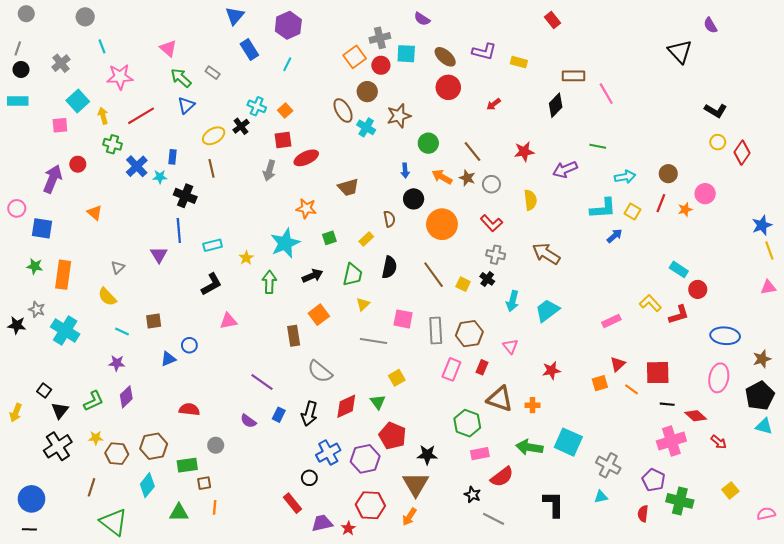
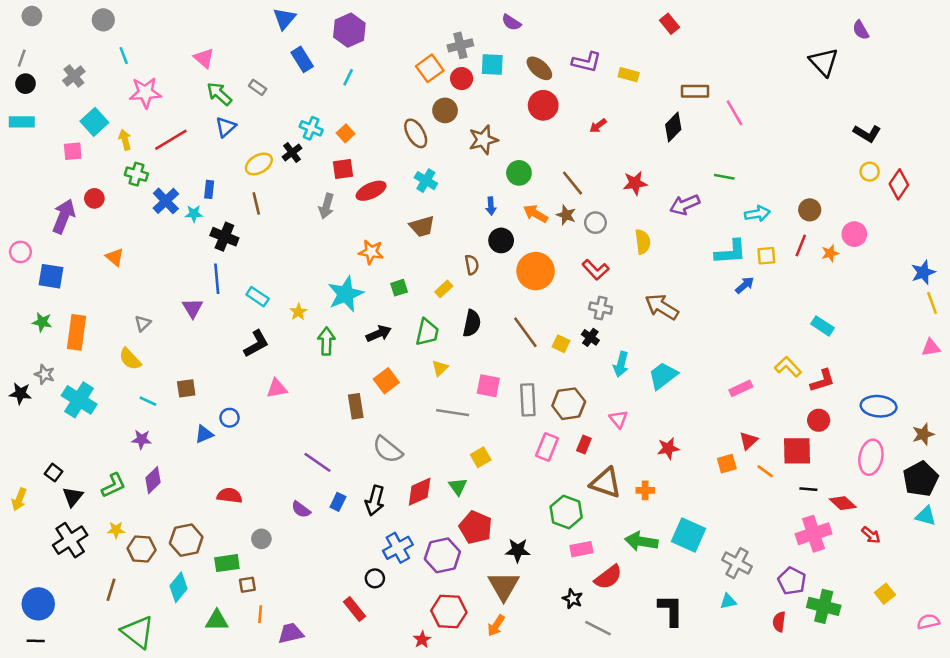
cyan cross: (366, 127) -> (426, 181), moved
yellow square: (632, 212) -> (766, 256), turned -35
cyan rectangle: (213, 245) -> (258, 297), turned 48
red circle: (698, 289) -> (819, 420), moved
purple trapezoid: (322, 523) -> (291, 633), moved

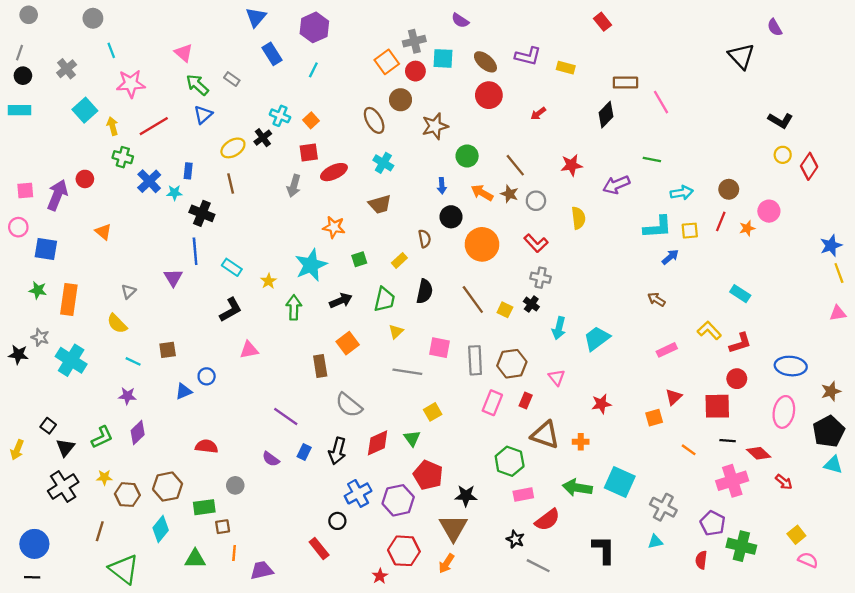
pink square: (73, 151) -> (25, 190), moved
brown arrow: (662, 307) -> (656, 299), moved, size x0.6
orange line: (765, 471) -> (689, 450), moved
pink semicircle: (928, 622) -> (808, 560), moved, turned 36

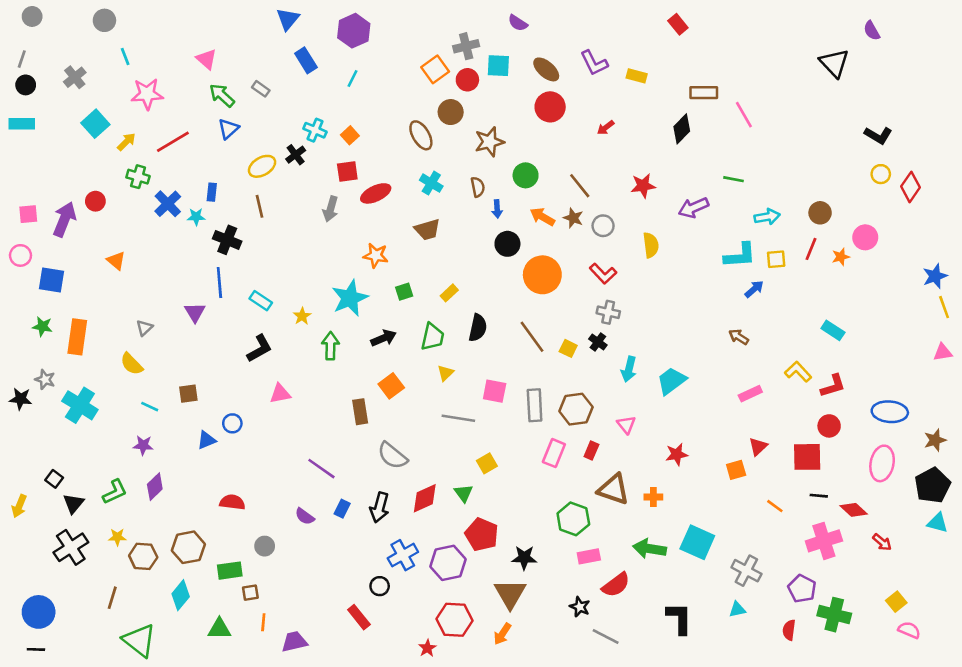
purple L-shape: (528, 56) -> (594, 63), turned 50
yellow arrow: (112, 126) -> (126, 142), turned 60
brown semicircle: (425, 239) -> (478, 187), moved

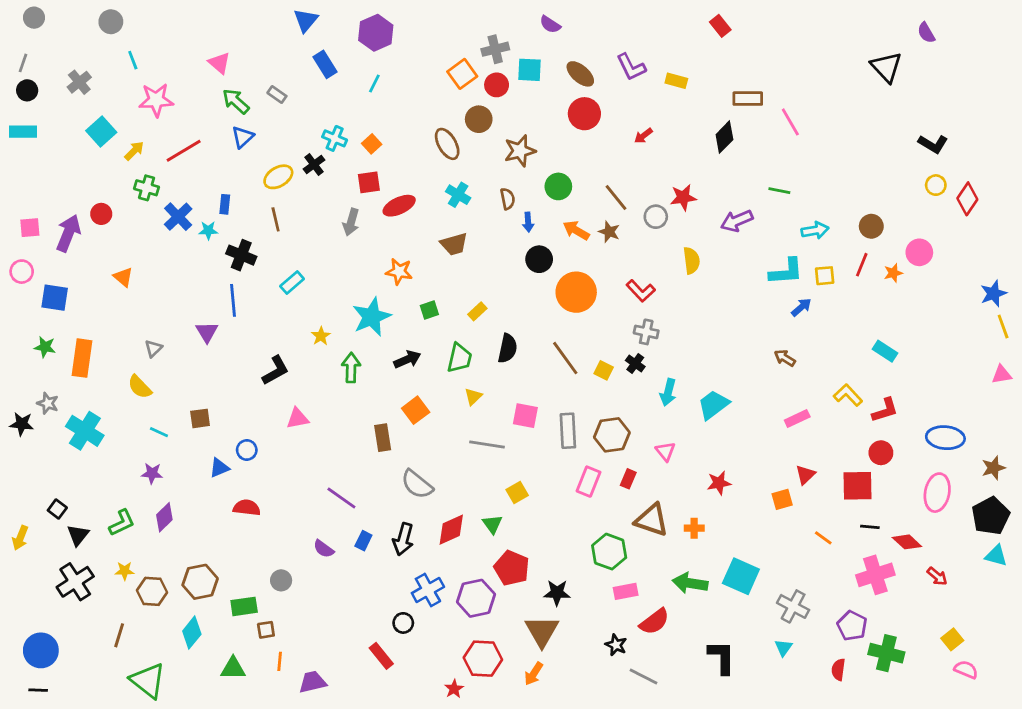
gray circle: (603, 226) -> (656, 217), moved
cyan rectangle: (261, 301) -> (292, 283), moved, turned -75
red semicircle: (232, 502) -> (247, 508), moved
cyan triangle: (737, 609) -> (783, 648), turned -42

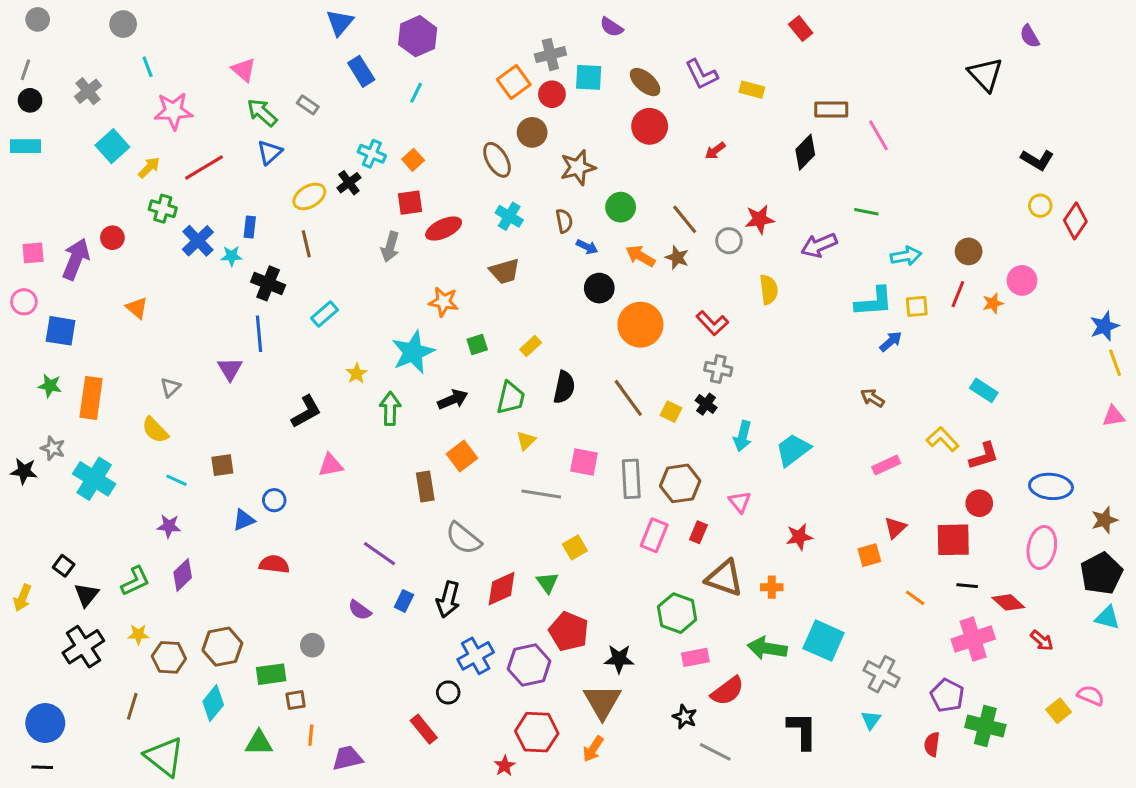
blue arrow: (528, 222) -> (587, 247), turned -60
pink semicircle: (966, 670) -> (1091, 696), moved

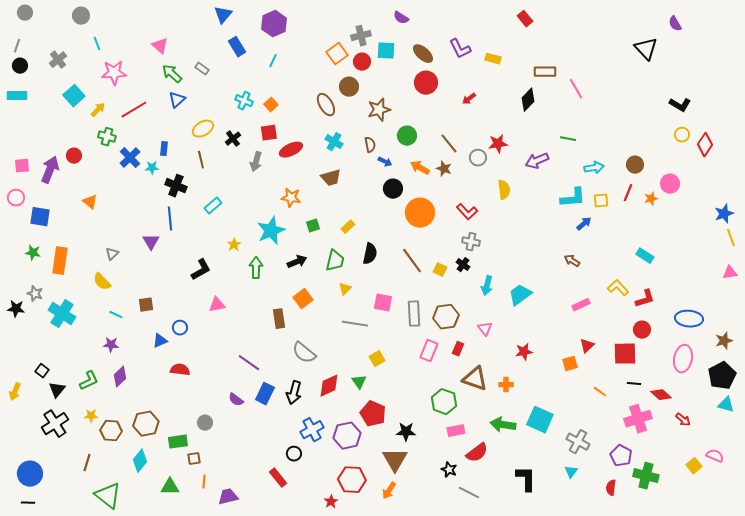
black cross: (349, 183) -> (233, 139), moved
blue rectangle: (404, 601) -> (265, 394), size x1.5

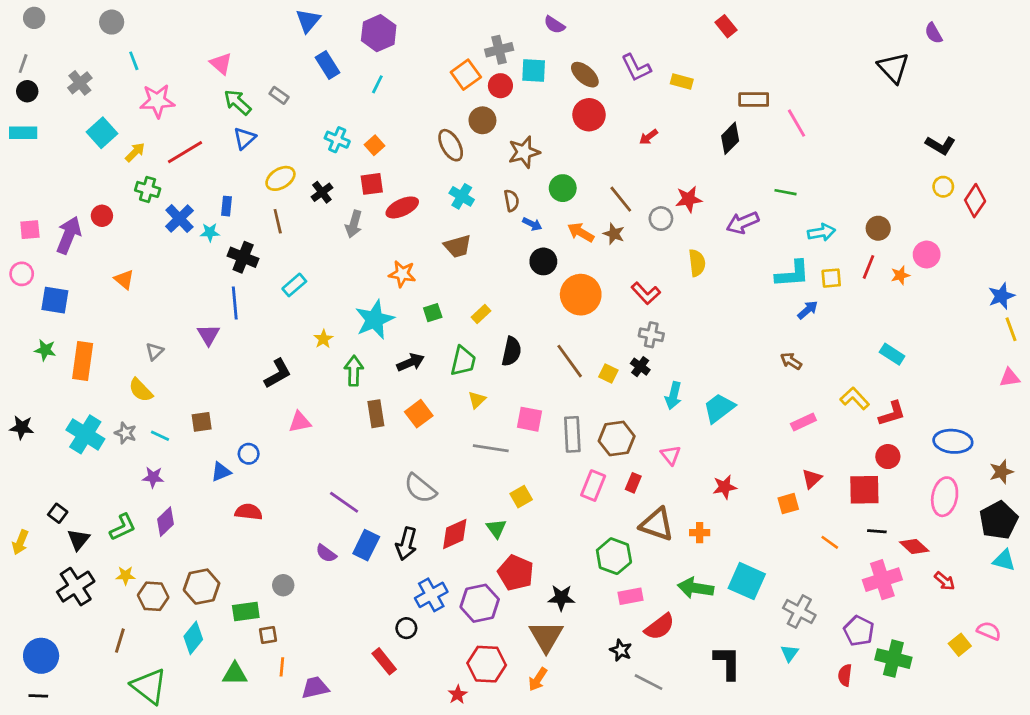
gray star: (35, 294) -> (125, 433), moved
brown rectangle: (279, 319) -> (376, 414), moved

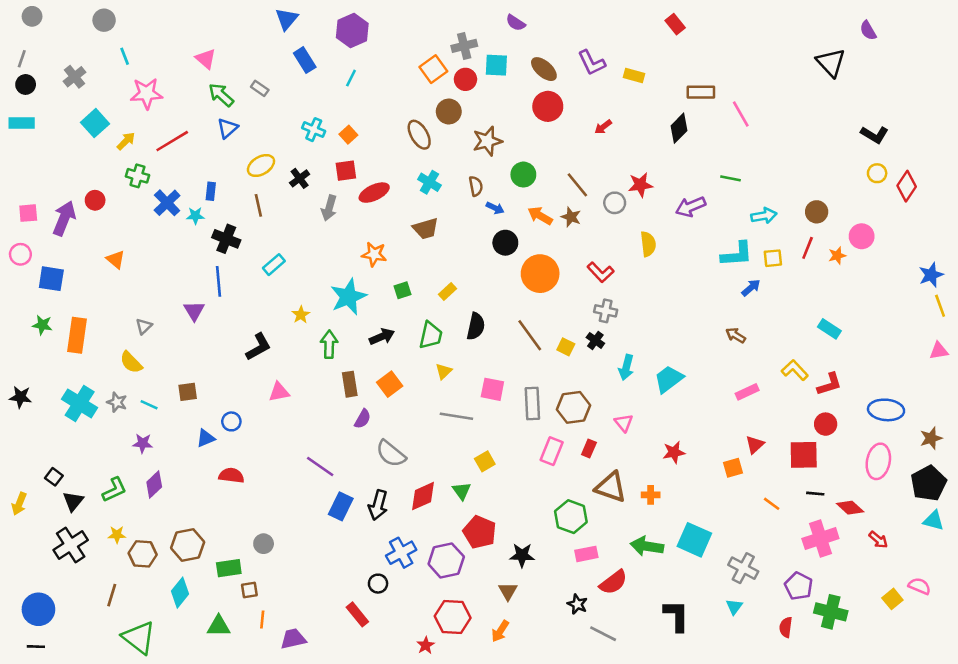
purple semicircle: (326, 553) -> (363, 419), moved, turned -96
brown triangle: (546, 636) -> (508, 591), size x0.6

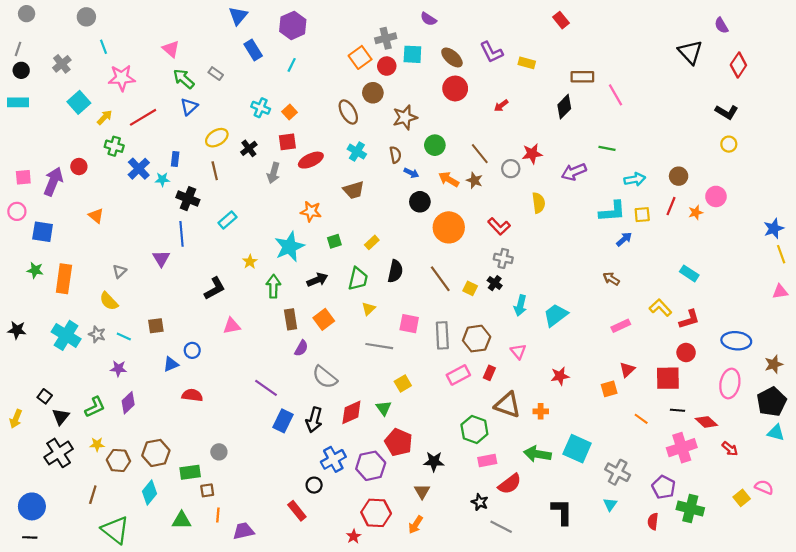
red diamond: (907, 186) -> (738, 65), moved
pink rectangle: (552, 451) -> (458, 375), turned 40

